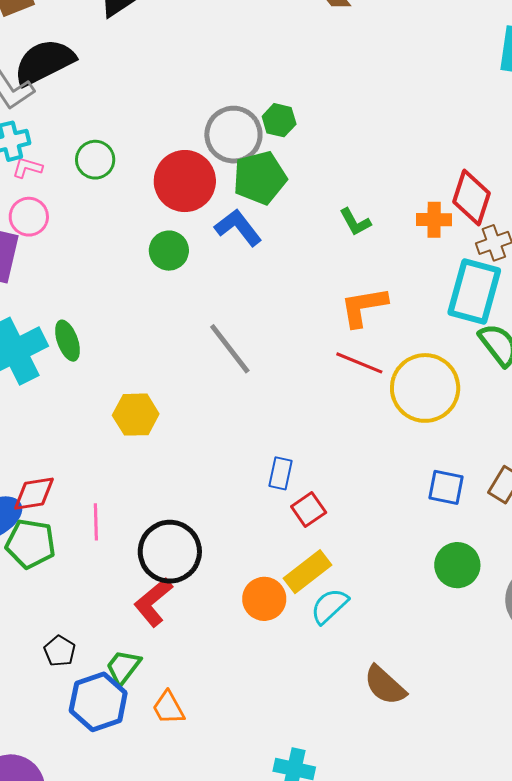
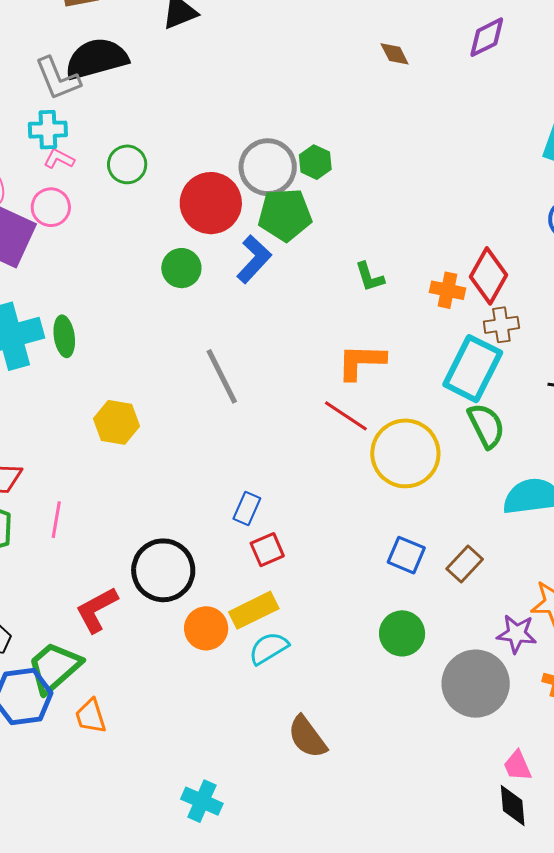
blue L-shape: (238, 227) -> (254, 259), turned 69
black circle: (170, 552) -> (163, 570), moved
green trapezoid: (123, 667) -> (54, 667), size x1.5

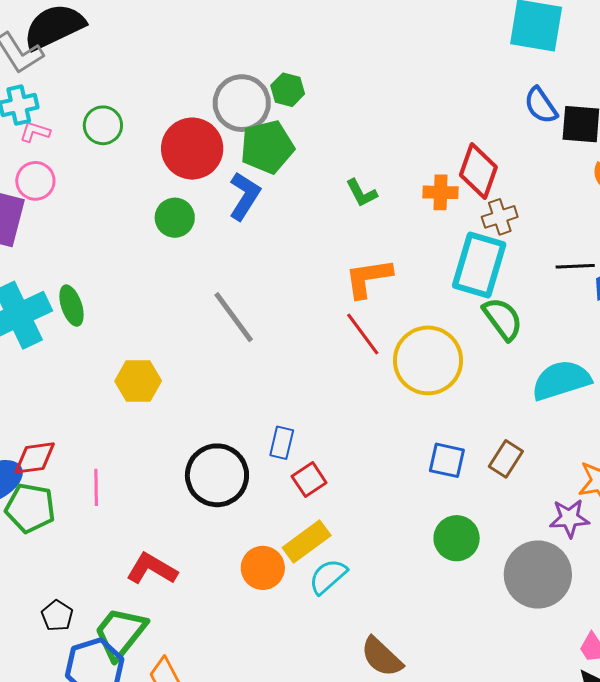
red line: (346, 416) -> (363, 334), turned 30
black circle: (163, 570) -> (217, 475), moved
red L-shape: (97, 610) -> (152, 569), turned 69

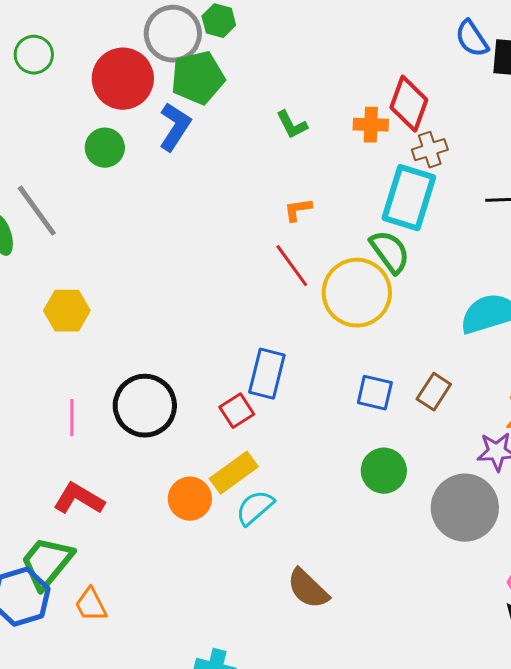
orange L-shape: (368, 278) -> (298, 210), size x0.6
gray line: (234, 317) -> (37, 211), moved
green semicircle: (503, 319) -> (390, 252), moved
blue rectangle: (282, 443) -> (267, 374), moved, size x1.5
pink line: (96, 487) -> (72, 418), moved

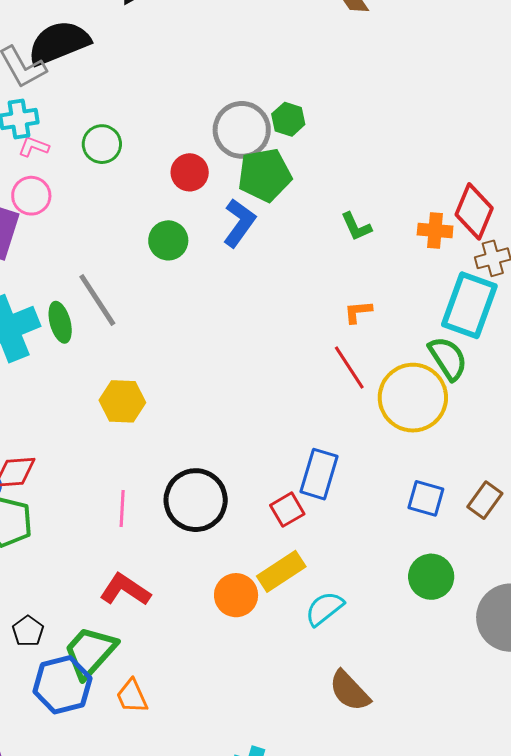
red circle: (123, 79) -> (190, 172), size x0.6
cyan semicircle: (255, 508) -> (324, 609), moved

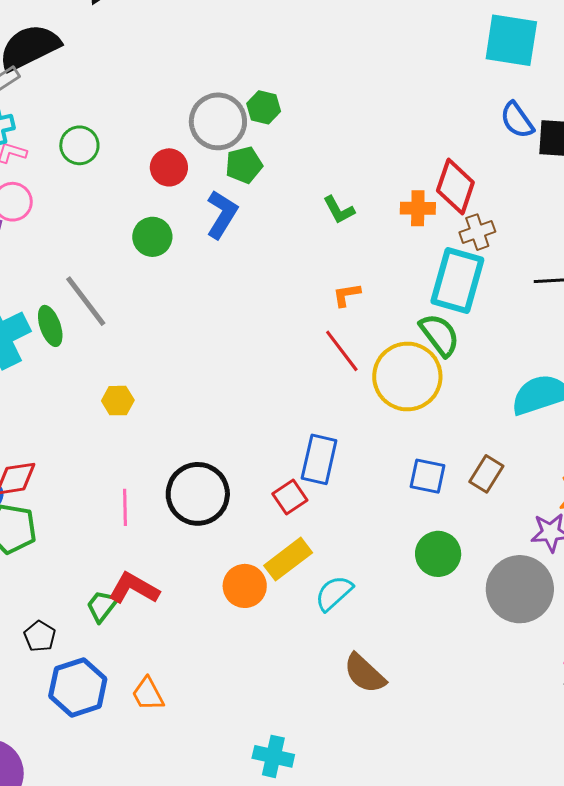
green pentagon: (265, 175) -> (244, 165), size x0.7
yellow hexagon: (122, 401) -> (118, 401), size x0.7
green trapezoid: (90, 652) -> (102, 606), moved, size x0.6

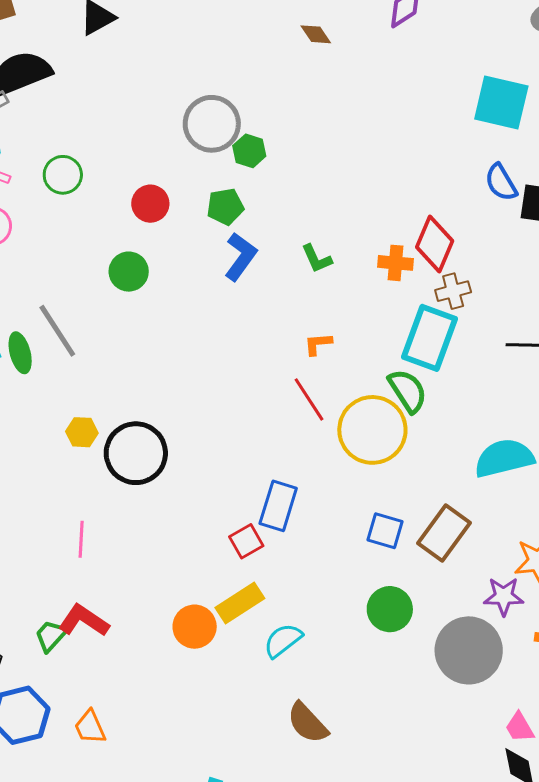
gray circle: (218, 121) -> (212, 124), moved
blue L-shape: (222, 214) -> (241, 257), moved
brown rectangle: (486, 474) -> (444, 533), size x1.5
black circle: (198, 494) -> (136, 453), moved

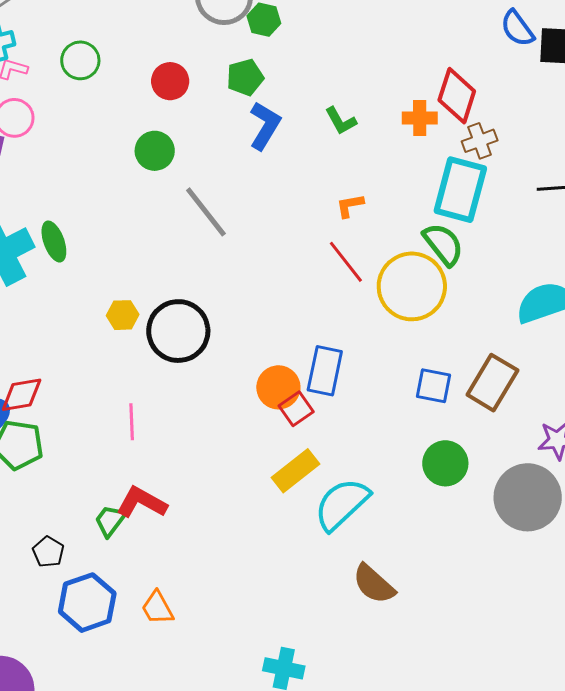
gray line: (57, 331) -> (206, 212), moved
orange circle: (195, 627) -> (278, 387), moved
cyan semicircle: (283, 640) -> (342, 504), size x1.5

